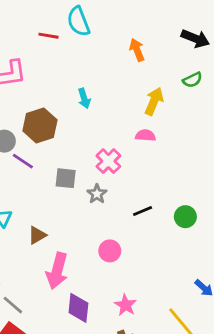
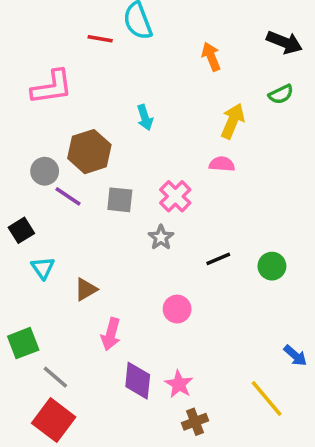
gray square: (66, 178) -> (120, 200), moved
pink arrow: (57, 271) -> (111, 334), size x0.7
pink star: (125, 305) -> (179, 384), moved

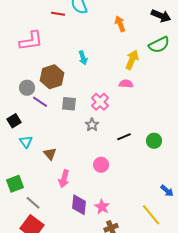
green semicircle: (281, 94) -> (159, 45), size x1.5
brown triangle: (86, 289) -> (50, 154), turned -40

